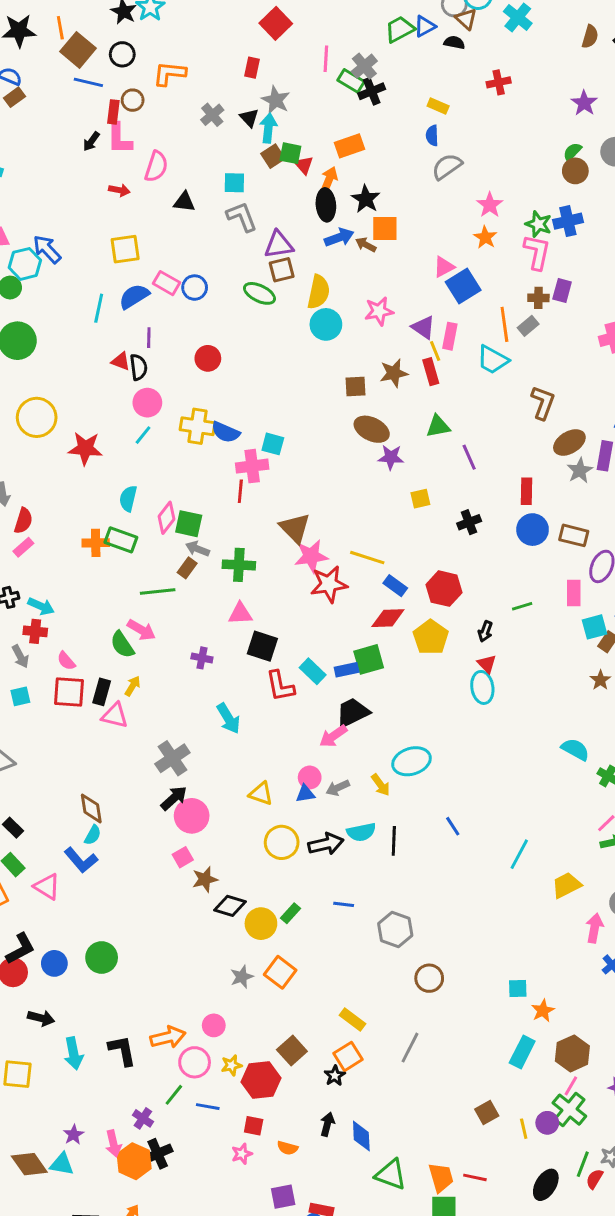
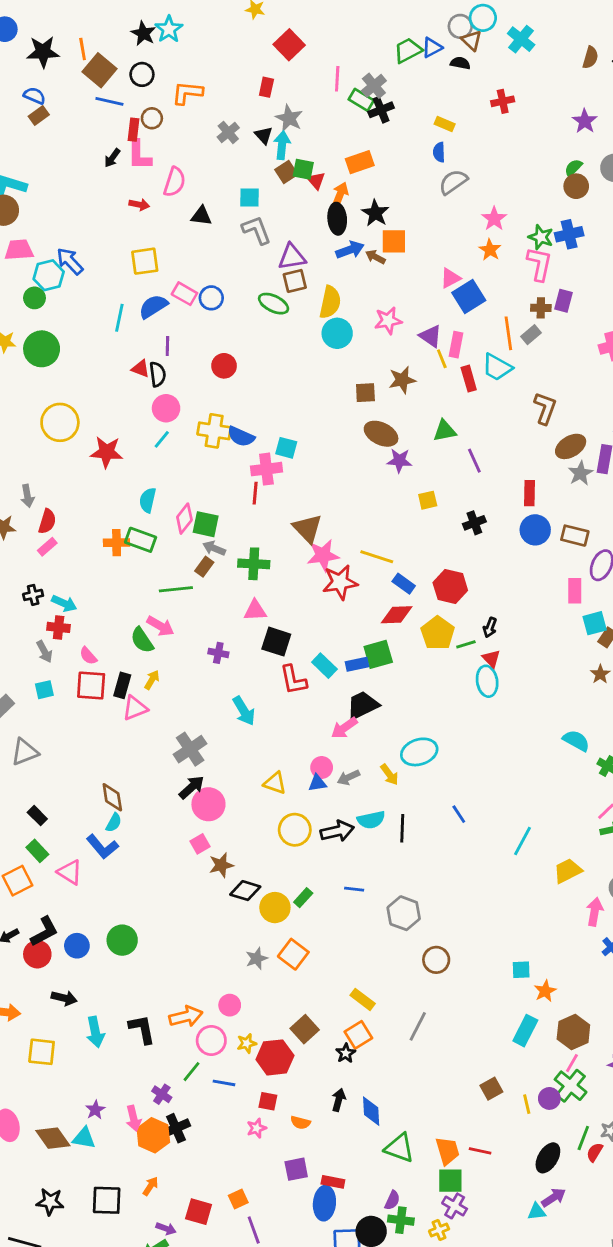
red rectangle: (431, 372) -> (469, 379), moved
green line: (522, 606) -> (466, 644), moved
pink triangle: (115, 715) -> (135, 708), turned -36

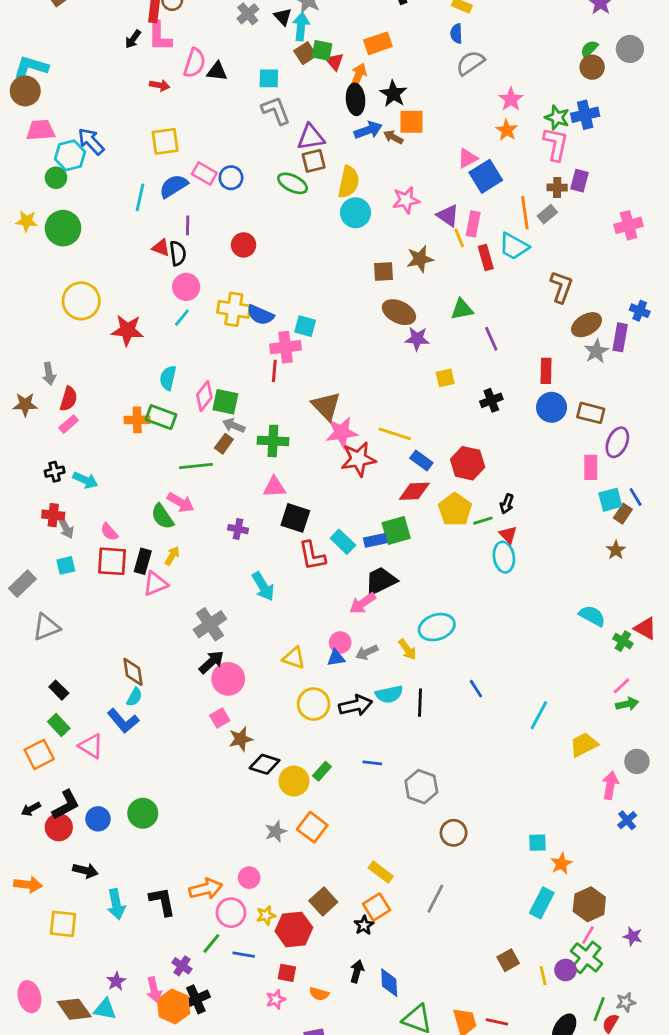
black triangle: (201, 216) -> (217, 71), moved
red cross: (59, 627) -> (53, 515), moved

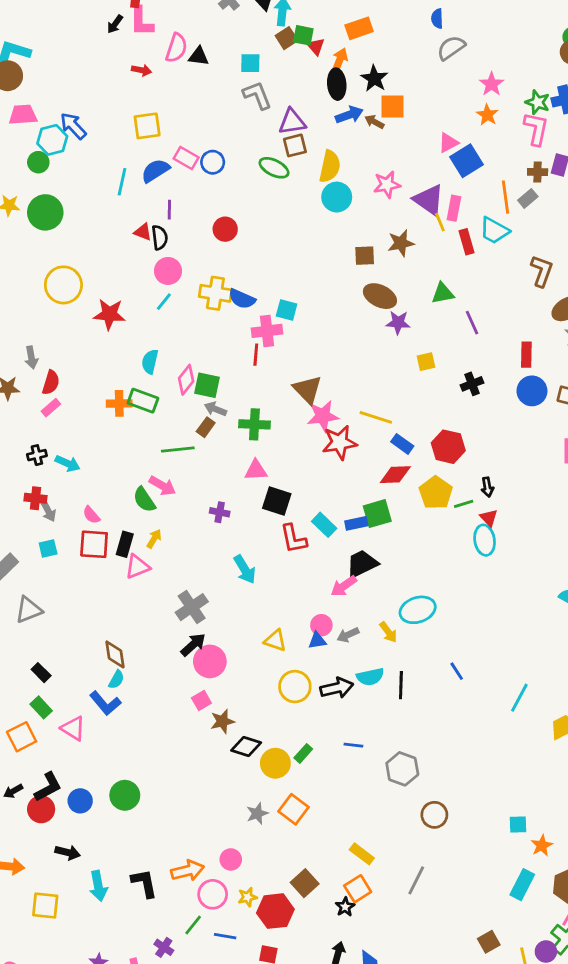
purple triangle: (448, 216) -> (429, 200), size x1.4
black arrow: (507, 504) -> (487, 487), turned -30

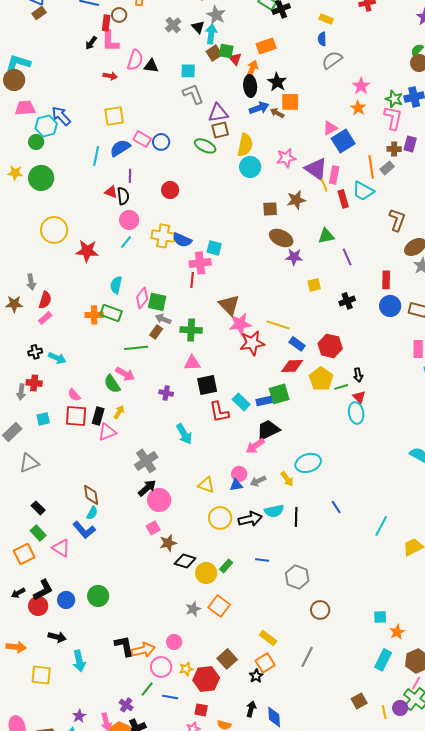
black square: (277, 501) -> (207, 385), turned -30
gray arrow: (48, 511) -> (21, 392), moved, turned 35
black L-shape: (144, 883) -> (124, 646), moved

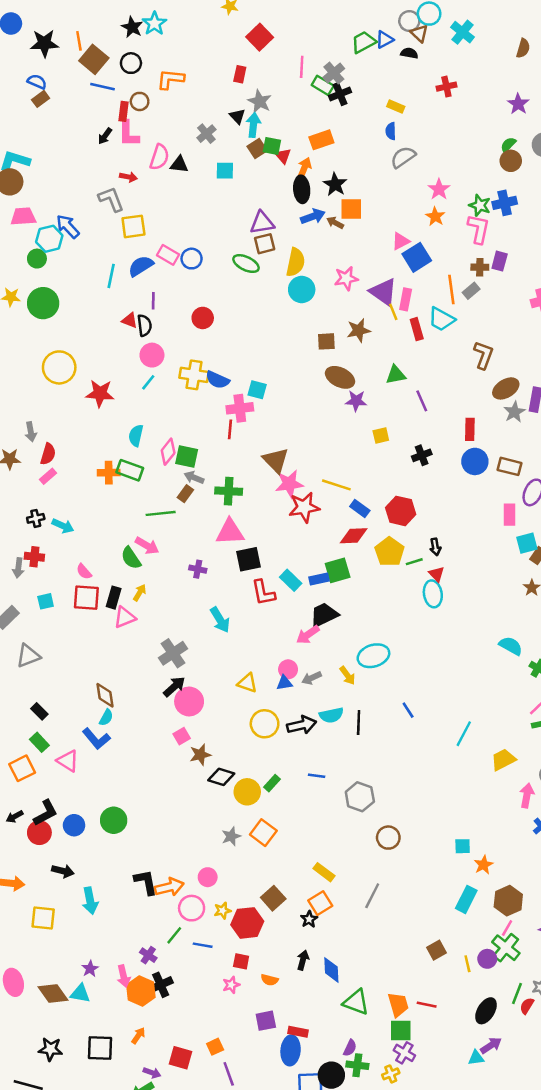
gray cross: (173, 25) -> (206, 134), moved
gray L-shape: (193, 94) -> (111, 199), moved
pink triangle: (192, 363) -> (230, 532), size x1.4

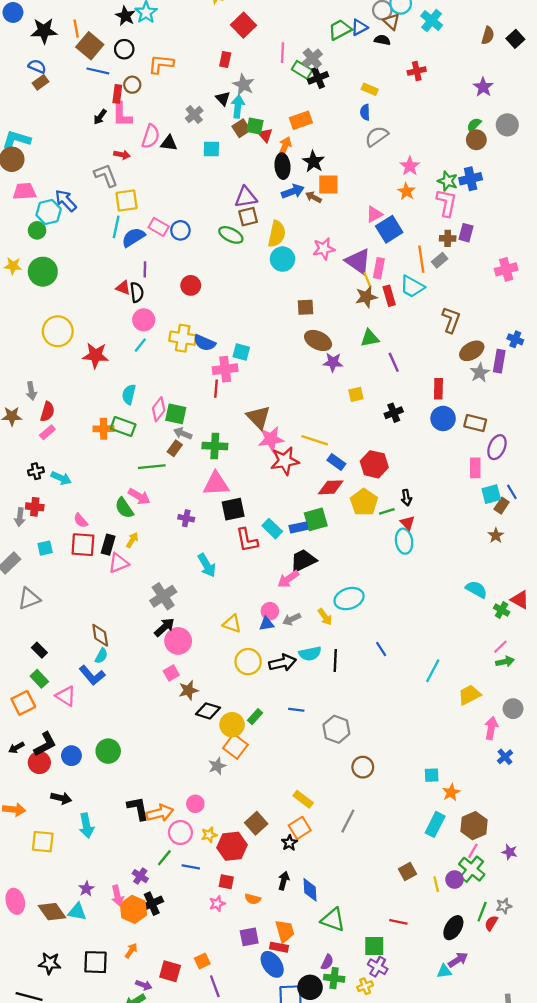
cyan line: (111, 276) -> (116, 227), moved
brown star: (359, 330) -> (366, 297), moved
orange square: (263, 833) -> (235, 746), moved
orange trapezoid: (398, 1005) -> (285, 931), moved
blue ellipse: (291, 1050) -> (272, 964), turned -40

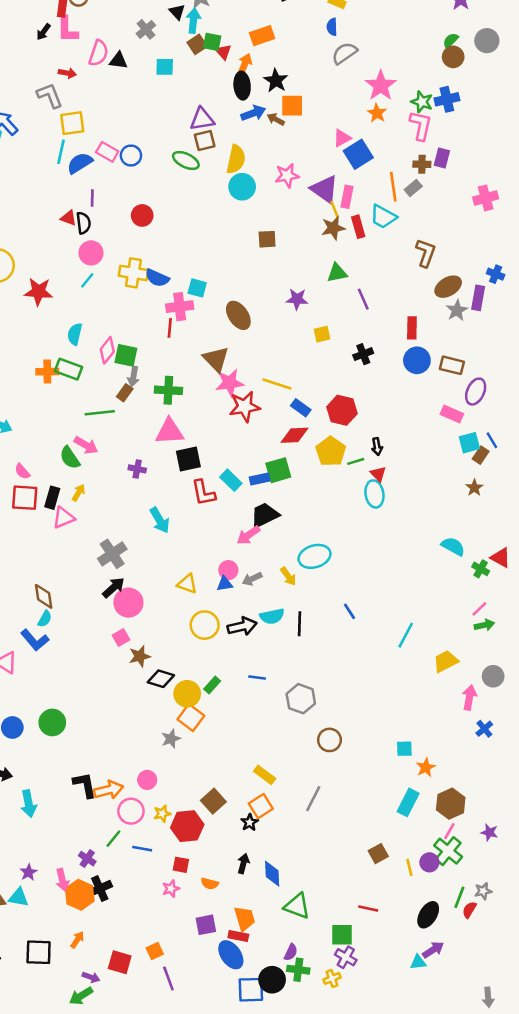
pink star: (410, 166) -> (381, 86), size x1.4
brown ellipse: (318, 340) -> (238, 315), moved, turned 30
gray arrow: (183, 433) -> (133, 377), turned -102
pink rectangle: (475, 468) -> (452, 414), turned -66

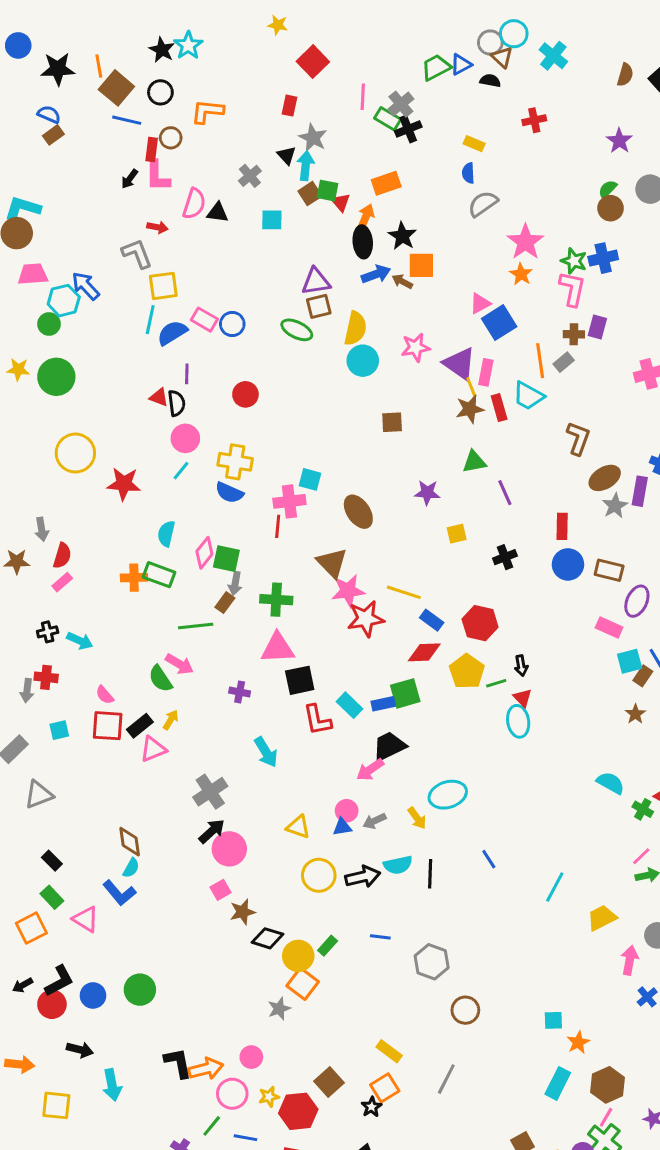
blue semicircle: (157, 278) -> (229, 493), moved
black rectangle: (52, 498) -> (140, 726), turned 35

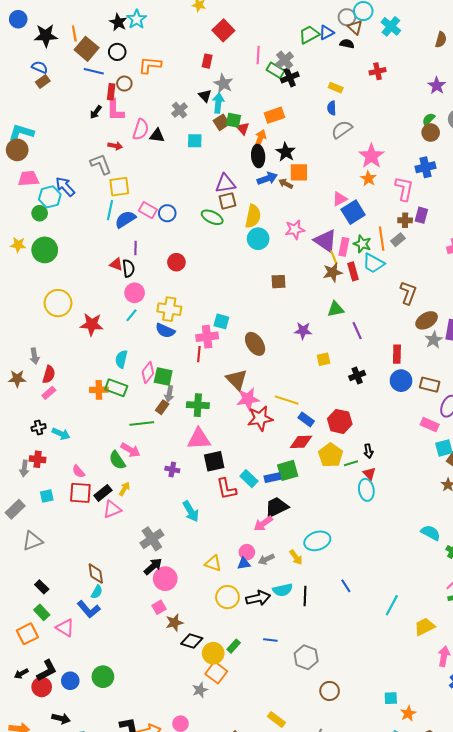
green star: (574, 261) -> (362, 244), moved

